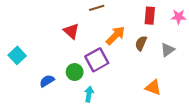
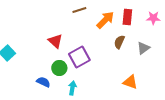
red triangle: (71, 31) -> (55, 41), moved
orange arrow: (116, 36) -> (105, 20), moved
blue semicircle: (47, 81) -> (43, 82), moved, turned 56

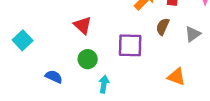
purple square: (79, 57) -> (130, 45), moved, turned 30
blue semicircle: (43, 82) -> (54, 77), moved

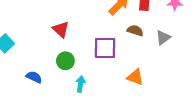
brown semicircle: (163, 27) -> (135, 31), turned 84
orange triangle: (176, 77) -> (135, 77), moved

